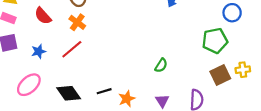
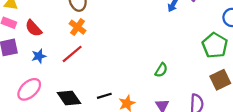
red semicircle: (43, 16) -> (33, 28), moved
green pentagon: (215, 41) -> (215, 45), turned -30

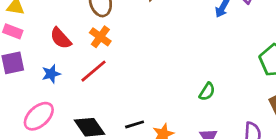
red semicircle: (33, 28) -> (61, 38), moved

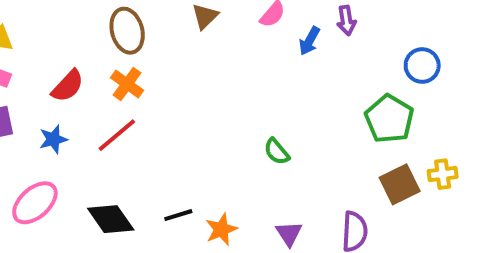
red semicircle: (61, 38) -> (68, 86), turned -95
green semicircle: (207, 92) -> (277, 152), moved, turned 108

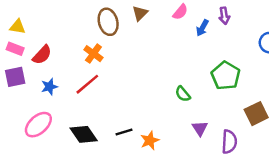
brown ellipse: (127, 31) -> (108, 22), moved
red semicircle: (68, 86) -> (42, 55), moved
green pentagon: (389, 119) -> (226, 76), moved
purple triangle: (289, 234) -> (200, 128), moved

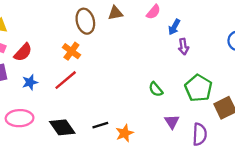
brown triangle: (140, 13) -> (115, 13), turned 35
purple arrow: (224, 16) -> (183, 47), moved
green pentagon: (226, 76) -> (198, 88), moved
pink ellipse: (38, 125) -> (20, 118), turned 40

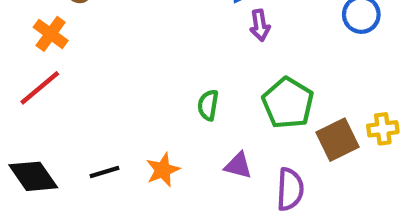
green semicircle: (156, 89) -> (208, 105), turned 49
purple triangle: (172, 122) -> (238, 166), turned -42
orange star: (125, 133) -> (163, 170), moved

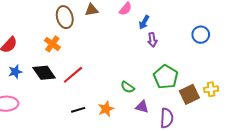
red line: (40, 88) -> (73, 75), moved
green semicircle: (208, 105) -> (128, 87), moved, turned -64
black diamond: (33, 176) -> (44, 73), moved

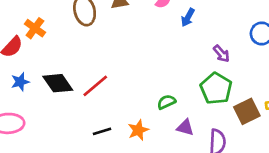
purple arrow: (152, 40) -> (221, 54), moved, turned -32
orange cross: (52, 44) -> (35, 28), moved
green semicircle: (128, 87) -> (166, 102), turned 120

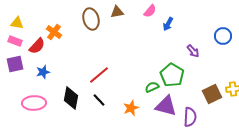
black diamond: (58, 83) -> (71, 98), moved, turned 45
green pentagon: (216, 89) -> (172, 75), moved
purple triangle: (185, 127) -> (166, 106), size x1.6
black line: (102, 131) -> (99, 100), moved, turned 64

